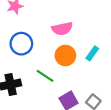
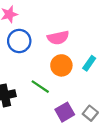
blue circle: (21, 44) -> (19, 41), moved

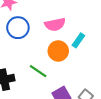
cyan rectangle: (89, 63) -> (78, 40), moved

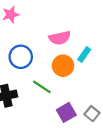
blue circle: (18, 28) -> (21, 57), moved

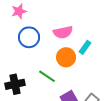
blue circle: (21, 57) -> (29, 37), moved

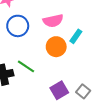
green line: (47, 76) -> (26, 66), moved

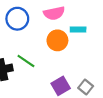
cyan rectangle: (76, 36) -> (78, 30), turned 56

